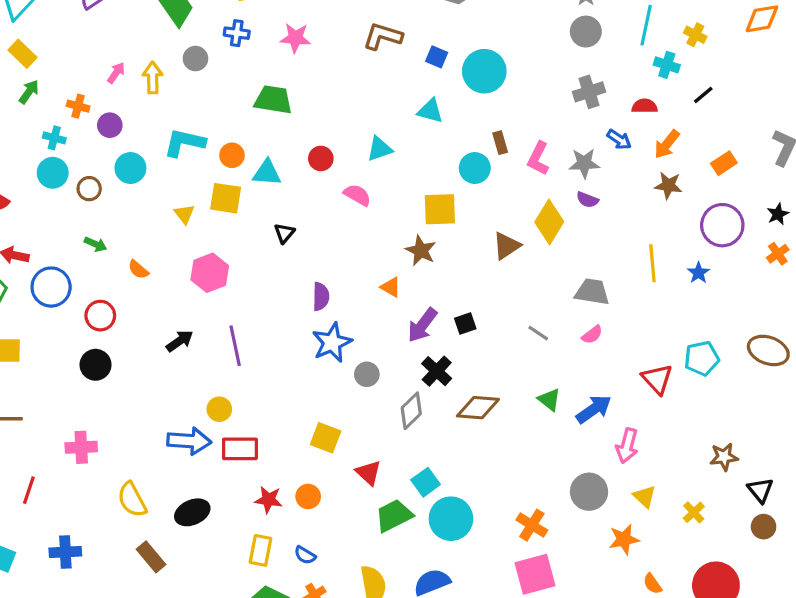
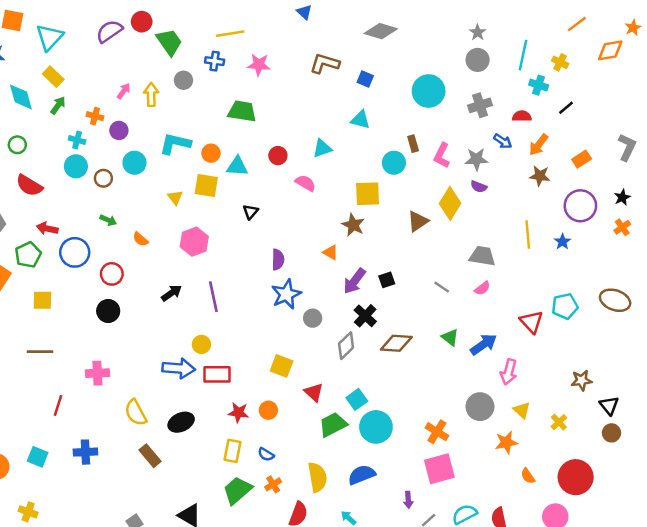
cyan circle: (484, 71) -> (429, 91), moved

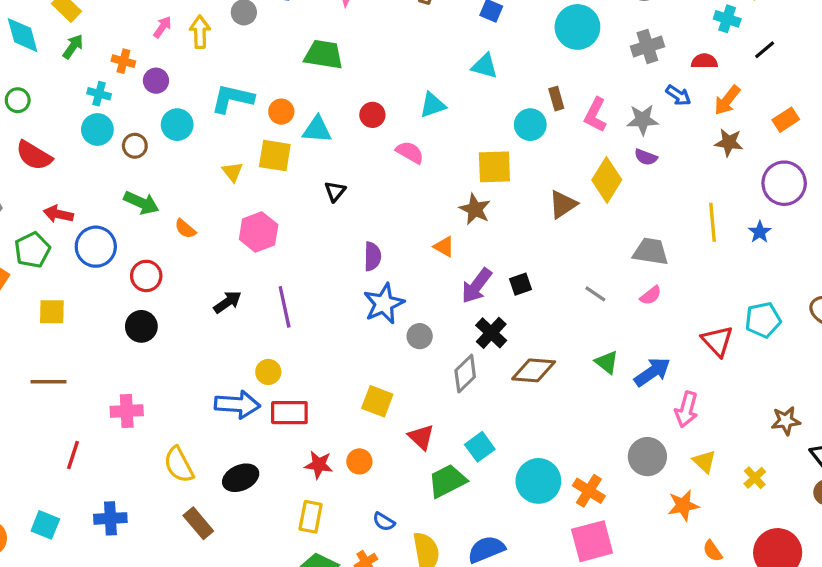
green arrow: (108, 220) -> (141, 203), size x1.5
cyan circle: (376, 427) -> (538, 481), moved
blue semicircle: (266, 454) -> (384, 522), moved

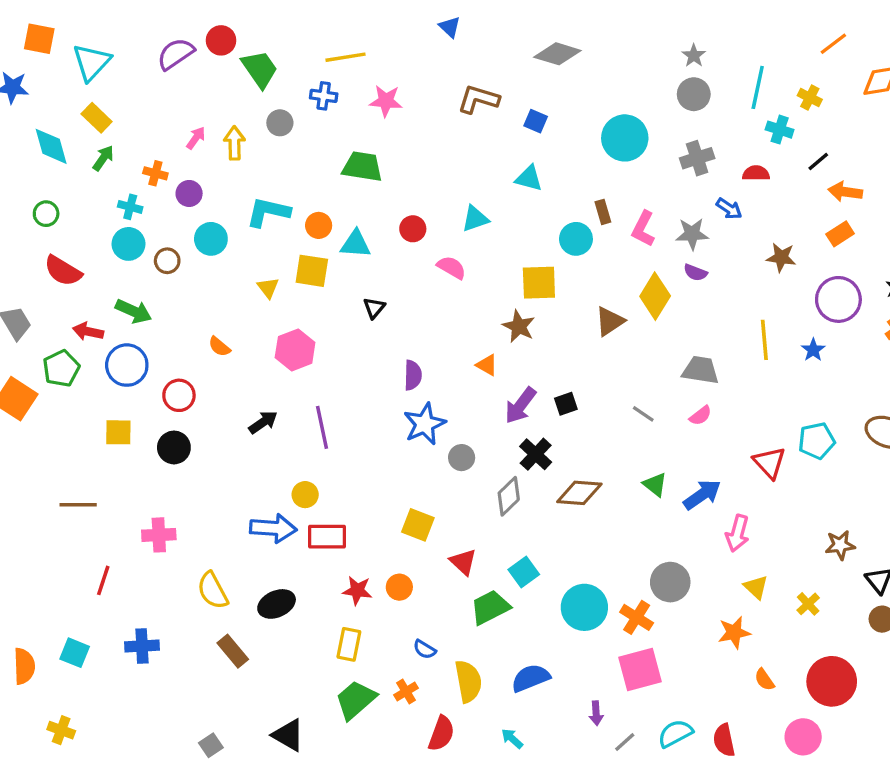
orange arrow: (727, 100) -> (845, 192), moved, turned 60
green arrow: (141, 203) -> (134, 311), moved
yellow square: (52, 312) -> (118, 432), moved
gray circle: (647, 457) -> (670, 582), moved

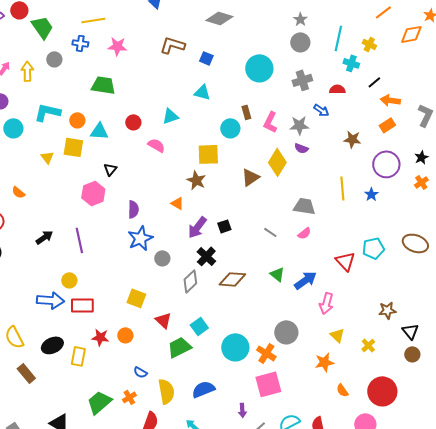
pink hexagon: (295, 350) -> (93, 193), moved
yellow rectangle: (349, 644) -> (78, 356), moved

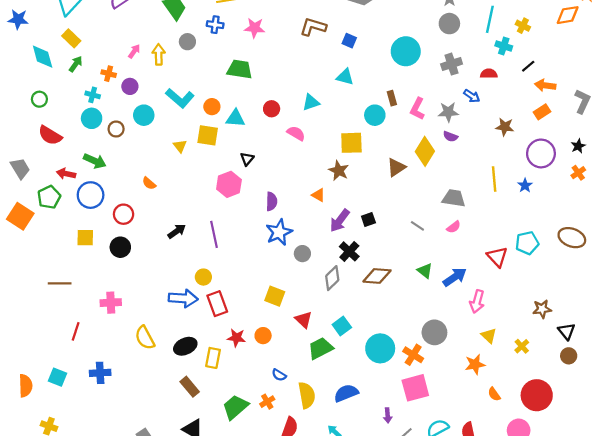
cyan L-shape: (47, 112) -> (180, 98), turned -152
red rectangle: (82, 305) -> (217, 304), turned 70
brown rectangle: (26, 373) -> (190, 387), moved

